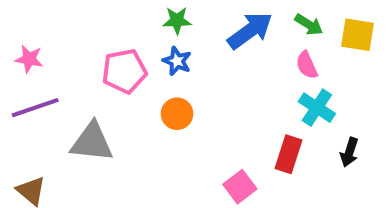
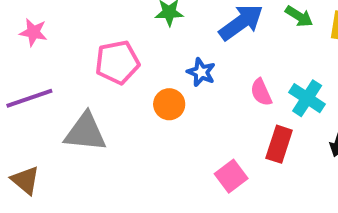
pink star: (29, 59) -> (33, 32), moved
blue star: (177, 61) -> (201, 72), moved
pink semicircle: (307, 65) -> (261, 92), moved

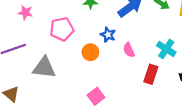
pink star: (33, 32) -> (25, 13), moved
pink semicircle: (261, 92) -> (129, 50), moved
pink square: (231, 176) -> (96, 96), moved

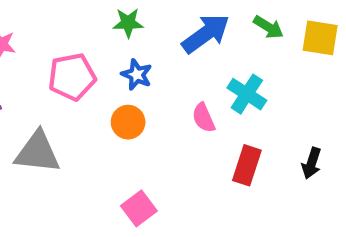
blue star: (108, 35) -> (137, 75), moved
cyan cross: (166, 49) -> (247, 94), moved

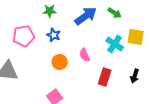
yellow square: (320, 38) -> (136, 37), moved
cyan cross: (247, 94) -> (115, 44), moved
orange circle: (128, 122) -> (60, 62), moved

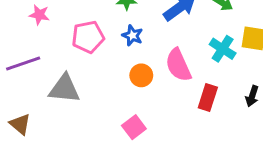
pink semicircle: (85, 55) -> (178, 65), size x1.6

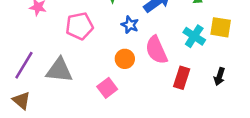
blue star: (132, 35) -> (130, 25), moved
purple line: (23, 64) -> (24, 65), moved, turned -40
pink square: (134, 127) -> (107, 88), moved

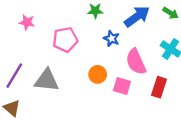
orange circle: (125, 59) -> (98, 74), moved
pink square: (107, 88) -> (122, 86), moved, turned -36

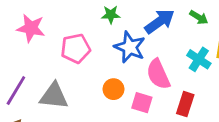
pink star: (27, 22) -> (31, 28), size x1.5
blue star: (111, 39) -> (130, 47), size x1.6

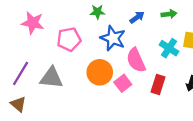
green arrow: (199, 17) -> (169, 14), turned -40
blue arrow: (160, 21) -> (137, 17), size x0.6
orange circle: (113, 89) -> (100, 72), size x1.5
pink square: (142, 103) -> (123, 83), turned 35

